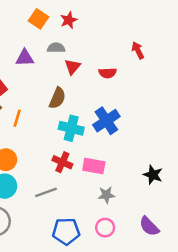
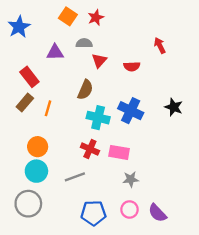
blue cross: (106, 121) -> (131, 111), turned -30
black star: (153, 175) -> (174, 107), moved
purple semicircle: (149, 226) -> (157, 213), moved

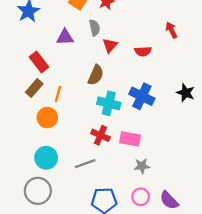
gray semicircle: (84, 43) -> (95, 28), turned 77
orange circle: (38, 147) -> (47, 118), moved

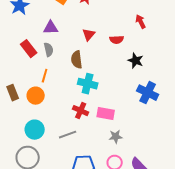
gray semicircle: (95, 28) -> (49, 50), moved
brown semicircle: (96, 75) -> (77, 60), turned 150
brown rectangle: (34, 88) -> (13, 93), moved, turned -63
black star: (186, 93) -> (136, 61), moved
blue cross: (142, 96) -> (148, 93), moved

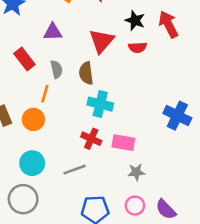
red arrow: (141, 22) -> (168, 24), size x1.5
red triangle: (89, 35) -> (102, 41), size x1.5
gray semicircle: (49, 50) -> (57, 69), moved
black star: (136, 61) -> (135, 20), moved

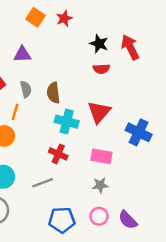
red triangle: (102, 41) -> (99, 112), moved
pink rectangle: (123, 143) -> (101, 156), moved

